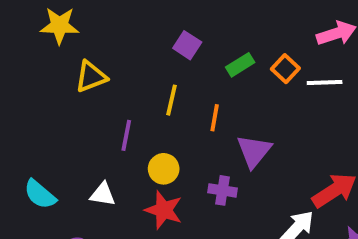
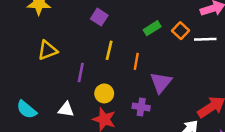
purple square: (187, 45) -> (99, 17), moved
yellow triangle: (91, 77) -> (48, 50), moved

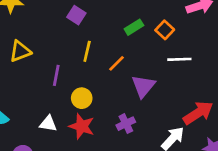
white line: (205, 39) -> (179, 59), moved
orange line: (136, 61) -> (116, 63), turned 35
purple cross: (141, 107) -> (126, 124), moved, turned -35
white triangle: (66, 109) -> (48, 124), moved

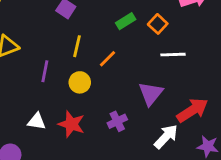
purple triangle: (143, 86) -> (151, 94), moved
yellow circle: (82, 98) -> (80, 82), moved

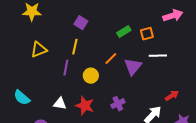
orange square: (158, 24) -> (147, 34), turned 32
yellow line: (77, 46) -> (75, 47), moved
purple triangle: (151, 94) -> (133, 67), moved
red arrow: (192, 110) -> (172, 96), size x0.6

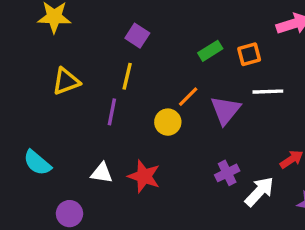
yellow circle: (91, 76) -> (168, 122), moved
purple cross: (118, 104) -> (227, 173), moved

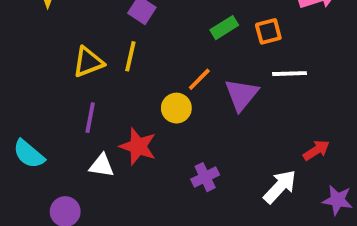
yellow triangle: (66, 81) -> (88, 62), moved
purple line: (112, 112) -> (90, 118), moved
purple cross: (227, 173) -> (205, 177), moved
red star: (144, 176) -> (138, 146), moved

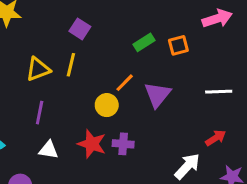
white line: (289, 74) -> (219, 92), moved
red star: (138, 146) -> (92, 144), moved
purple cross: (205, 177) -> (123, 144), moved, turned 30

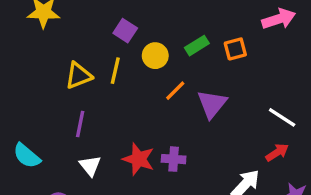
white line: (219, 92) -> (282, 117), moved, turned 35
yellow circle: (107, 105) -> (155, 56), moved
white triangle: (48, 150) -> (90, 166), turned 42

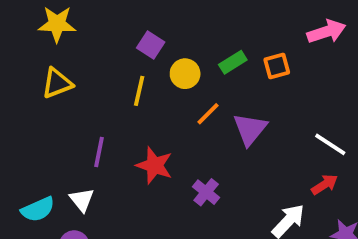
yellow triangle: (78, 76) -> (57, 83), moved
cyan semicircle: (27, 156) -> (38, 209), moved, turned -64
red star: (139, 159) -> (154, 165), moved
purple cross: (174, 159) -> (206, 192), turned 35
white triangle: (90, 166) -> (82, 200), moved

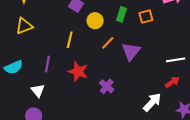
green rectangle: (233, 62) -> (122, 14), turned -40
yellow line: (139, 91) -> (70, 40), moved
white line: (330, 144) -> (176, 60), turned -42
cyan semicircle: (38, 209) -> (14, 67), moved

